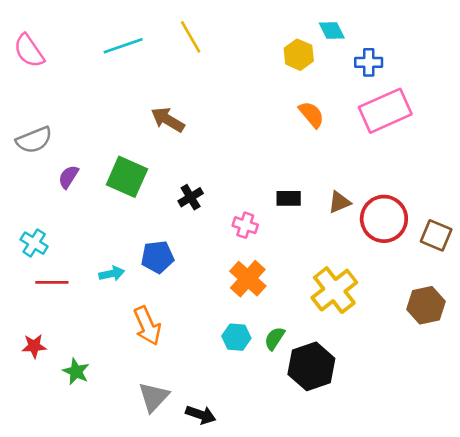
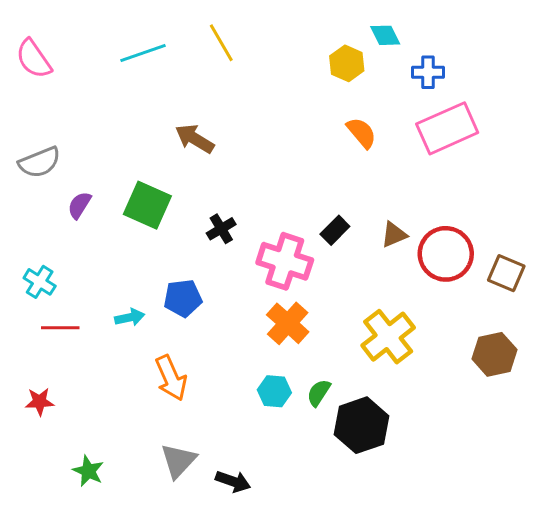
black rectangle: (289, 198) -> (335, 230), turned -45
pink cross: (245, 225) -> (285, 261), size x1.8
green star: (76, 372) -> (88, 471), moved

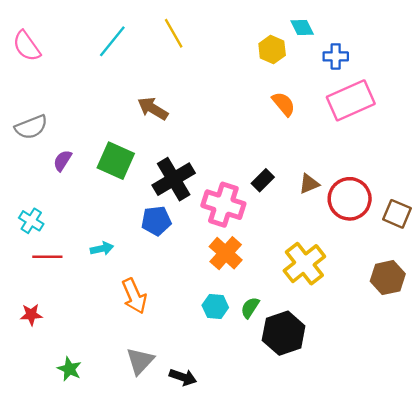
cyan line: (143, 53) -> (112, 41), turned -32
black cross: (221, 229) -> (174, 179), size x1.8
blue pentagon: (183, 298) -> (156, 221), moved

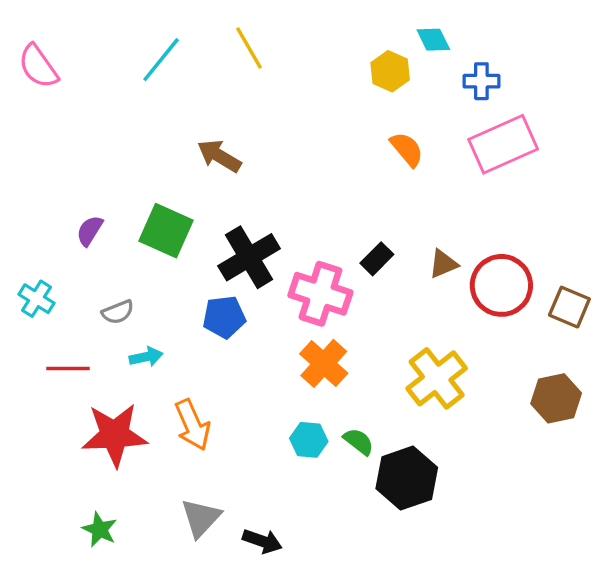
gray semicircle: (31, 127) -> (118, 312), moved, size x0.7
cyan cross: (31, 221) -> (36, 299), moved
green semicircle: (250, 308) -> (359, 442), turned 95
red star: (31, 315) -> (115, 435), moved, size x2.0

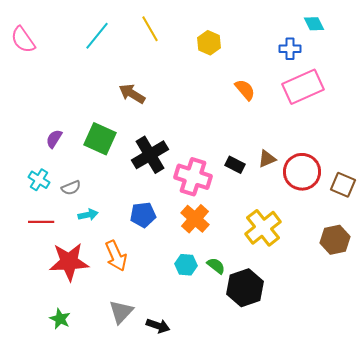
cyan diamond: (433, 40) -> (314, 24), moved
yellow hexagon: (390, 71) -> (209, 43), moved
black rectangle: (377, 259) -> (235, 165), moved, turned 72
cyan cross: (36, 299) -> (39, 180), moved
blue pentagon: (224, 317) -> (143, 215), moved

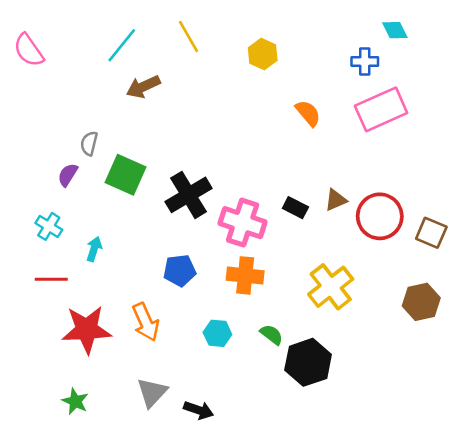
brown arrow: (132, 94) -> (143, 87), moved, turned -56
gray semicircle: (71, 188) -> (89, 143), moved, turned 126
cyan arrow: (88, 215) -> (94, 249), moved, turned -60
orange cross: (195, 219) -> (245, 275), turned -36
cyan hexagon: (186, 265) -> (217, 333), moved

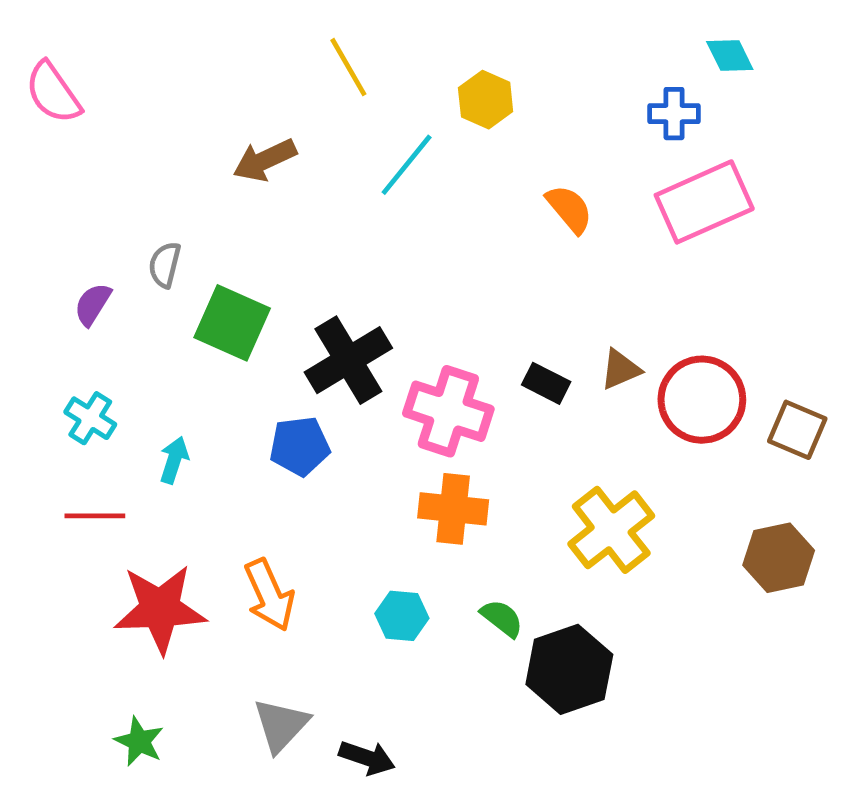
cyan line: (122, 45) -> (407, 165), moved
purple semicircle: (68, 175) -> (93, 304), moved
blue pentagon: (180, 270) -> (300, 446), moved

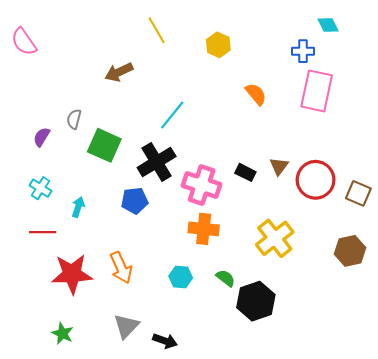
cyan line: (407, 165) -> (172, 115), moved
pink rectangle: (704, 202) -> (317, 91), turned -54
brown triangle: (620, 369) -> (279, 166), turned -30

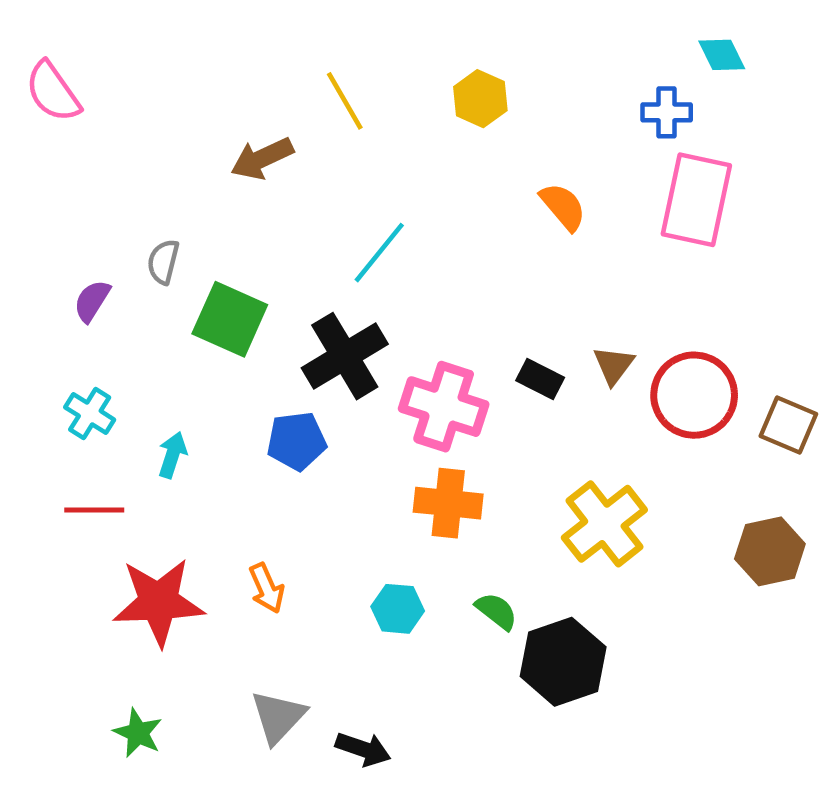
yellow line: (157, 30) -> (345, 101), moved
orange arrow: (121, 268) -> (267, 588), size x0.7

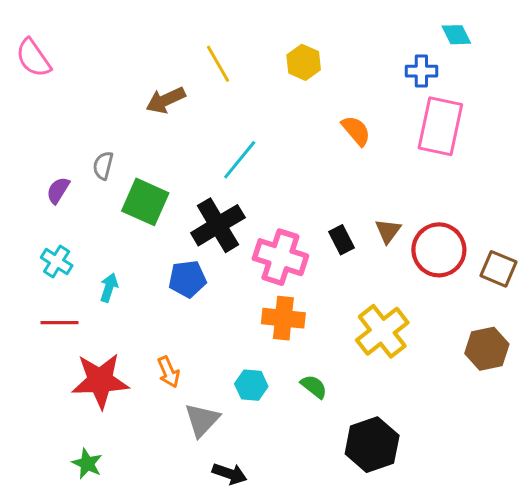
black rectangle: (540, 379) -> (341, 240), turned 36
black hexagon: (563, 662) -> (372, 445), moved
gray triangle: (278, 717) -> (202, 420), moved

